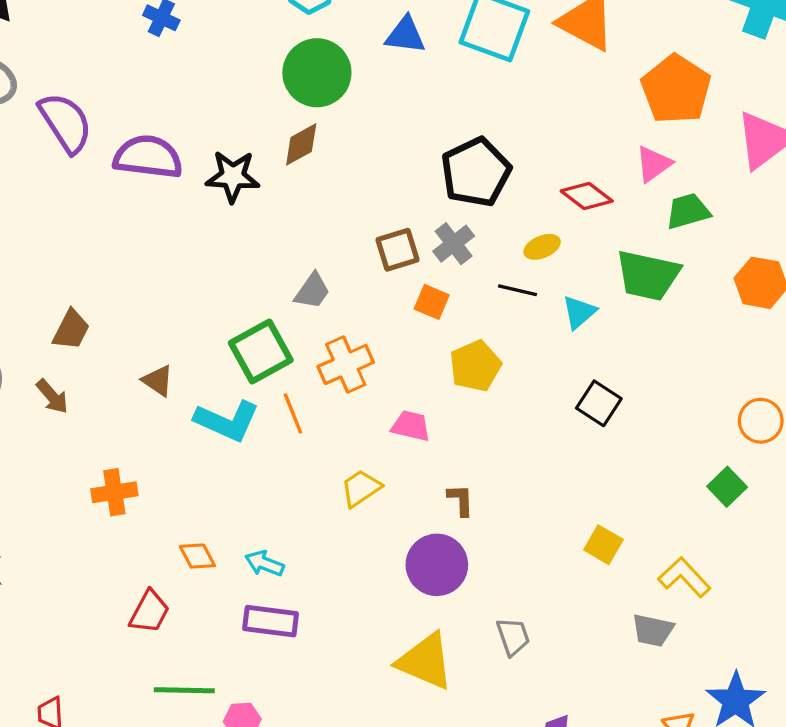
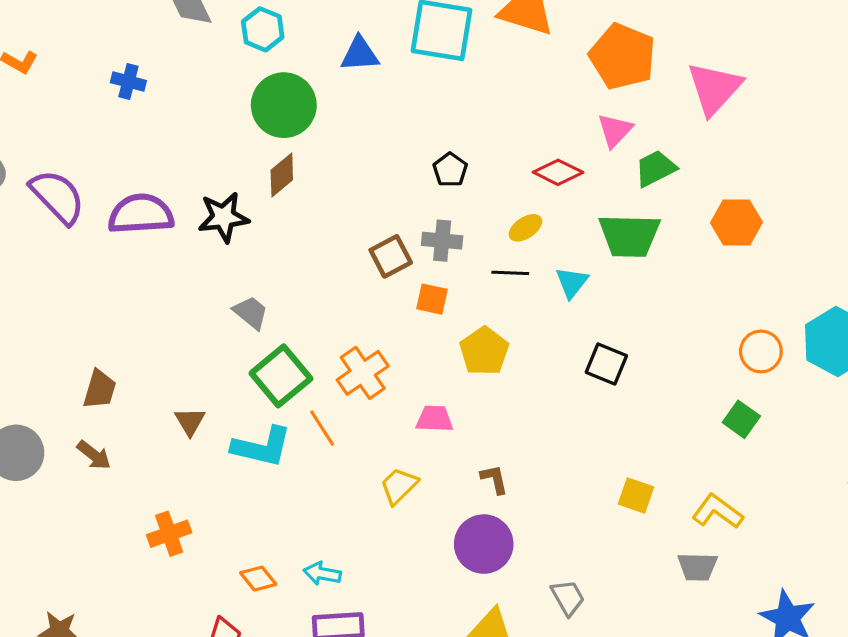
black pentagon: (476, 172) -> (450, 170), size x0.5
gray cross: (454, 244) -> (442, 241), turned -36
gray trapezoid: (312, 291) -> (251, 313), moved, turned -75
brown triangle: (158, 381) -> (190, 421), turned 36

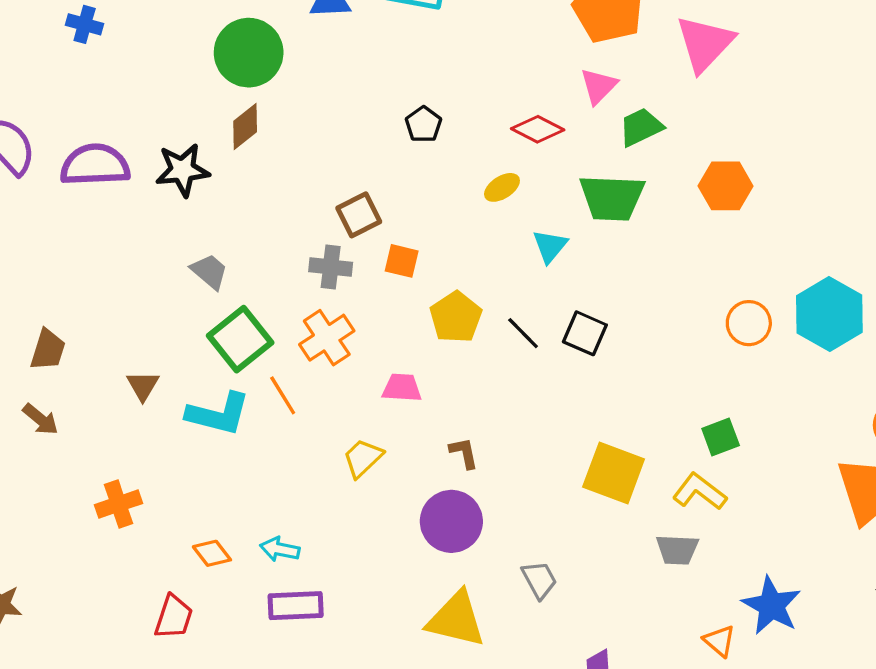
gray cross: (442, 241) -> (331, 267), moved
black line: (510, 273) -> (523, 333), moved, turned 42
green square: (741, 419) -> (721, 437), moved, turned 33
yellow square: (636, 495) -> (614, 473), size x1.6

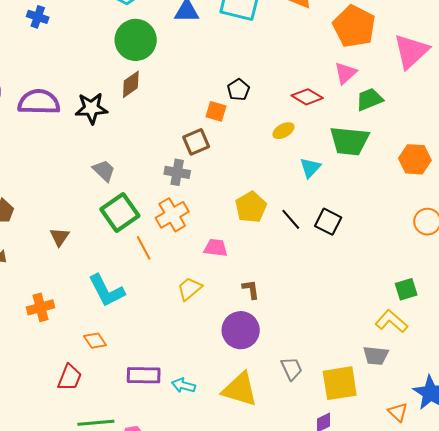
orange hexagon: (725, 186) -> (415, 159), moved
orange square: (402, 261) -> (216, 111), moved
cyan L-shape: (218, 414) -> (106, 291), moved, turned 45
yellow square: (614, 473) -> (340, 383), moved, turned -33
cyan arrow: (280, 549) -> (183, 385), moved

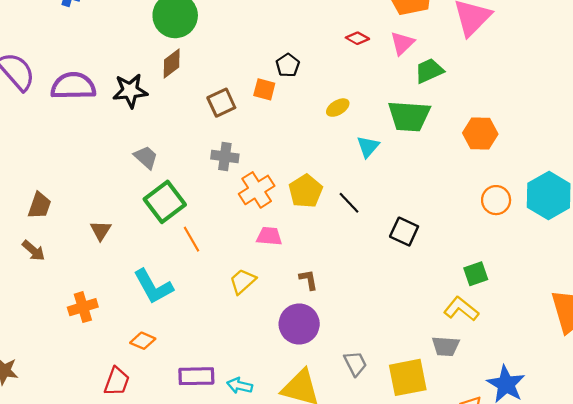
red diamond: (307, 97) -> (357, 38), moved, size x0.7
brown square: (196, 142) -> (221, 103), moved
orange cross: (172, 215) -> (257, 190), moved
black square: (328, 222) -> (404, 232), moved
orange diamond: (95, 341) -> (143, 341), turned -30

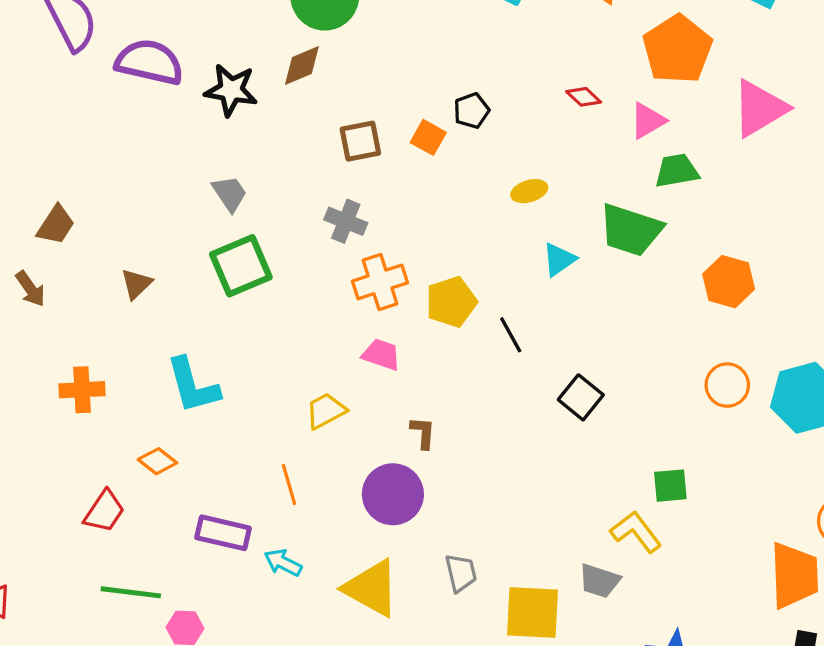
orange line: (191, 239) -> (289, 485), moved

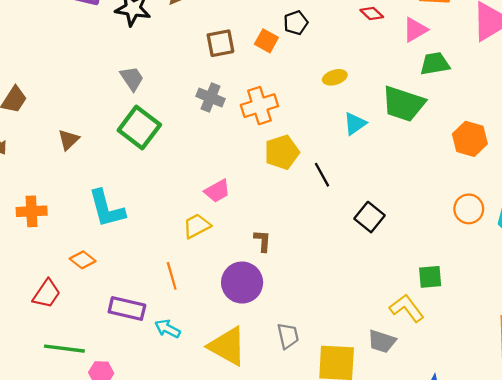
green square: (241, 266) -> (139, 127), turned -30
orange cross: (380, 282) -> (259, 106), moved
pink trapezoid: (381, 354) -> (217, 191), moved, turned 132

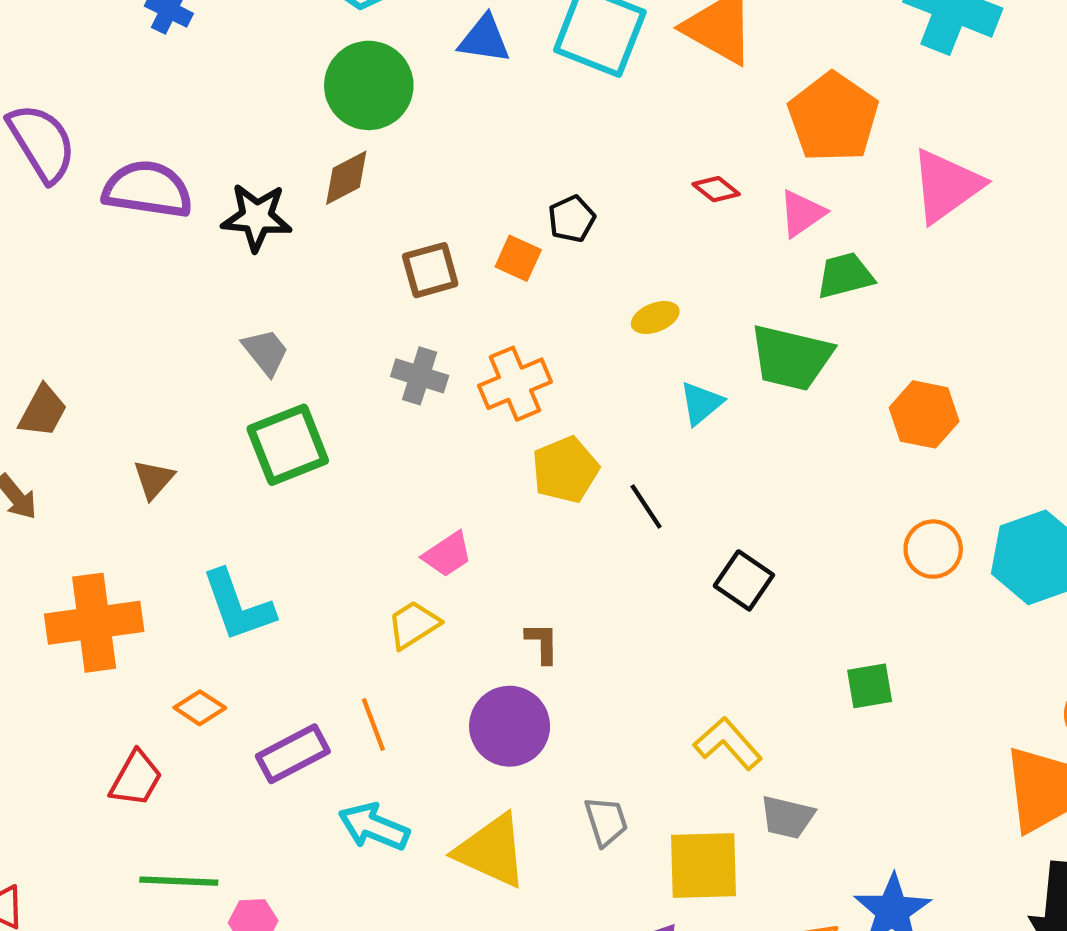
green square: (139, 127) -> (288, 445), turned 36
orange cross: (32, 211) -> (94, 623), size x1.6
purple rectangle: (127, 308) -> (293, 754), moved, turned -36
yellow L-shape: (407, 308) -> (728, 743), moved
cyan arrow: (168, 329) -> (374, 827), size x1.4

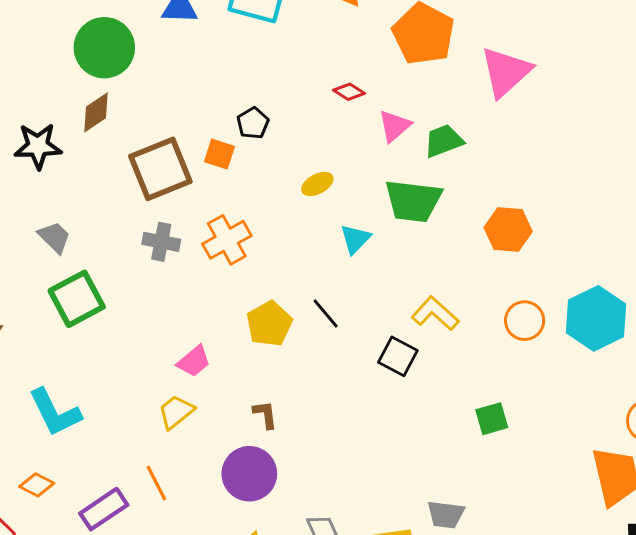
pink triangle: (802, 213) -> (395, 126), moved
brown square: (430, 270) -> (160, 169), size x1.6
yellow pentagon: (565, 470) -> (269, 324), moved
yellow L-shape: (728, 743) -> (435, 314), moved

